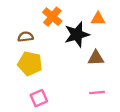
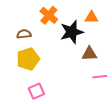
yellow pentagon: (30, 64) -> (28, 59), turned -30
pink line: (97, 93) -> (100, 77), moved

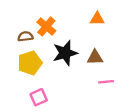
orange cross: (49, 15) -> (46, 26), moved
black star: (72, 32) -> (65, 53), moved

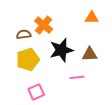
pink line: (106, 82) -> (77, 77), moved

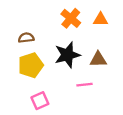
orange cross: (44, 25) -> (71, 18), moved

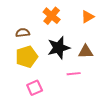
orange cross: (71, 18) -> (52, 16), moved
orange triangle: (101, 19) -> (88, 17), turned -32

